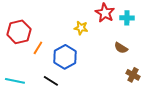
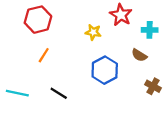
cyan cross: (127, 18) -> (150, 30), moved
red hexagon: (19, 32) -> (38, 20), moved
blue hexagon: (65, 57) -> (105, 70), moved

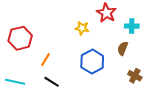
red hexagon: (38, 20) -> (20, 38), moved
orange line: (44, 55) -> (46, 60), moved
brown semicircle: (139, 55) -> (123, 48), turned 80

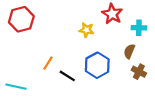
red hexagon: (20, 38) -> (21, 19), moved
brown cross: (135, 76) -> (139, 72), moved
black line: (52, 82) -> (67, 76), moved

